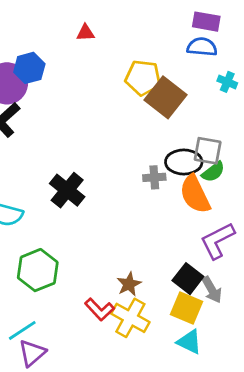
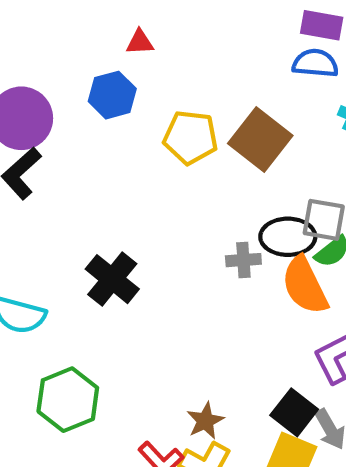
blue hexagon: (29, 68) -> (112, 95), moved
yellow pentagon: (143, 78) -> (191, 137), moved

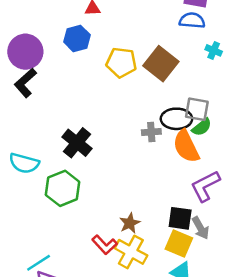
green hexagon: (68, 400) -> (63, 188), moved
black square: (294, 412) -> (180, 218), turned -30

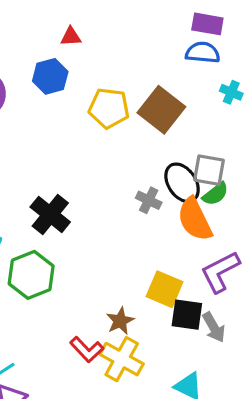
black ellipse: (176, 119) -> (182, 183), turned 56
gray cross: (151, 132) -> (149, 200), turned 30
yellow square: (179, 244) -> (165, 289), moved

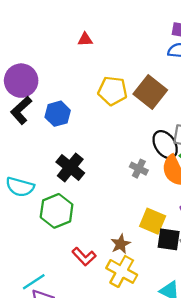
blue hexagon: (50, 76) -> (58, 114), moved
gray cross: (149, 200) -> (139, 169), moved
red L-shape: (87, 350) -> (84, 257), moved

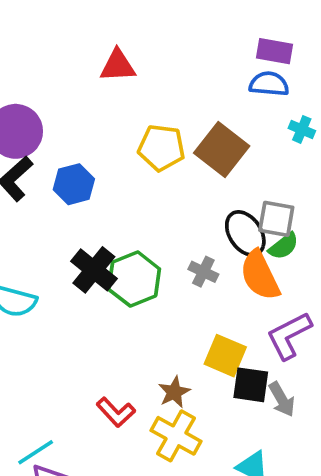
red triangle: (85, 39) -> (118, 66), size x1.5
green hexagon: (57, 211) -> (134, 279), moved

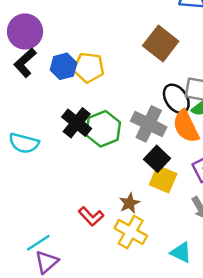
yellow pentagon: (161, 148) -> (89, 68), moved
gray cross: (203, 272) -> (149, 124), size x1.8
black square: (251, 385) -> (157, 159), moved, turned 35

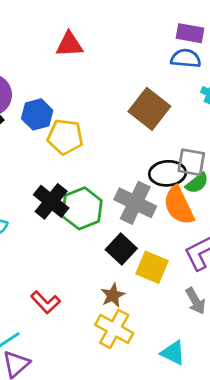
blue hexagon: (63, 66) -> (37, 114), moved
black ellipse: (176, 99) -> (167, 173), turned -60
black square: (157, 159) -> (121, 249), moved
red L-shape: (91, 216) -> (46, 302), moved

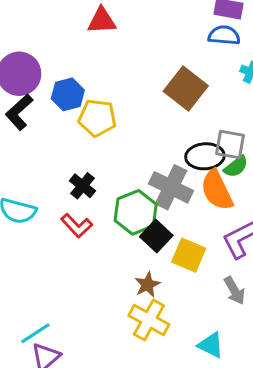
black cross: (51, 201) -> (83, 186), size x0.7
green hexagon: (82, 208) -> (136, 212), moved
red L-shape: (46, 302) -> (77, 226), moved

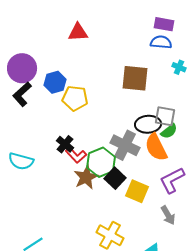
brown square: (186, 88) -> (135, 78), turned -32
red L-shape: (77, 226) -> (76, 155), moved
brown star: (147, 285) -> (86, 177), moved, size x1.4

